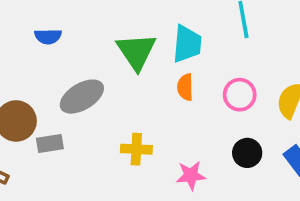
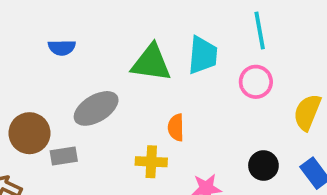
green triangle: (136, 51) -> (151, 63), turned -48
orange semicircle: (185, 87) -> (176, 127), moved
pink circle: (240, 95) -> (256, 82), moved

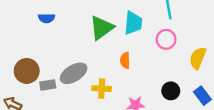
green triangle: (151, 63) -> (102, 28), turned -44
gray ellipse: (96, 108) -> (74, 73), moved
orange semicircle: (176, 127) -> (125, 60), moved

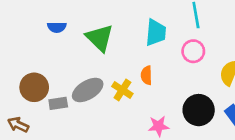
green triangle: (102, 28) -> (100, 38), moved, turned -40
yellow cross: (102, 89) -> (122, 90), moved, turned 30
black circle: (171, 91) -> (199, 110), size x1.5

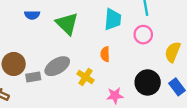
yellow cross: (122, 90) -> (86, 77), moved

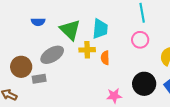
cyan trapezoid: (113, 19) -> (100, 29), moved
gray ellipse: (57, 66) -> (52, 55), moved
yellow cross: (86, 77) -> (87, 50), moved, turned -35

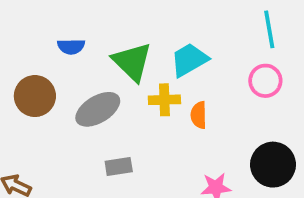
cyan trapezoid: (100, 29) -> (189, 60), turned -125
brown circle: (21, 67) -> (35, 96), moved
gray rectangle: (39, 79) -> (119, 166), moved

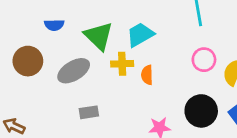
pink circle: (265, 81) -> (204, 60), moved

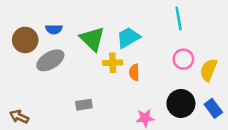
brown circle: (28, 61) -> (25, 40), moved
gray ellipse: (74, 71) -> (50, 60), moved

